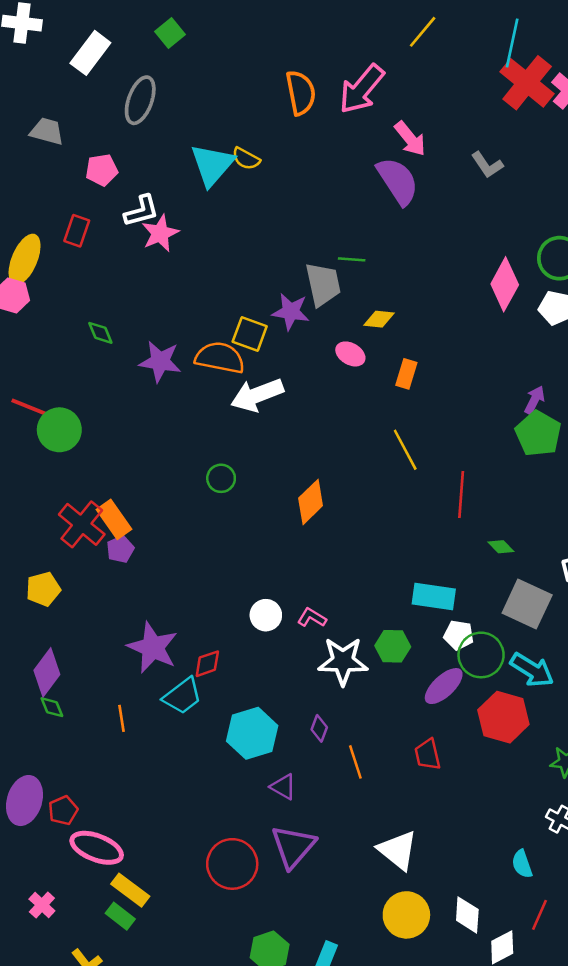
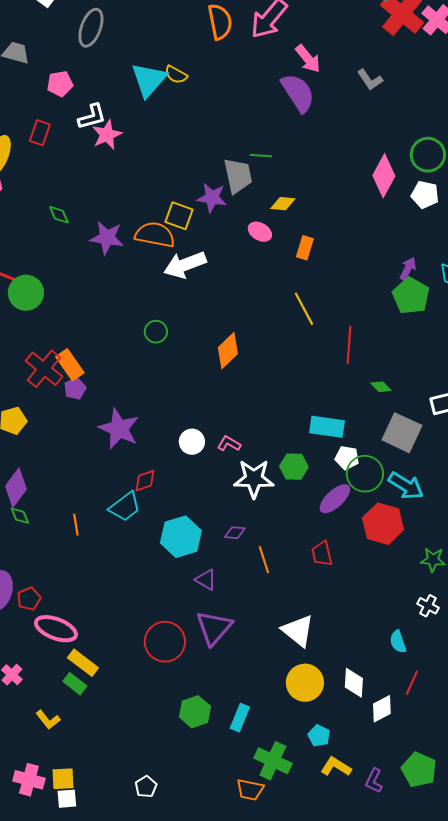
purple star: (153, 648) -> (119, 429), moved
purple diamond: (319, 728) -> (235, 533), turned 75

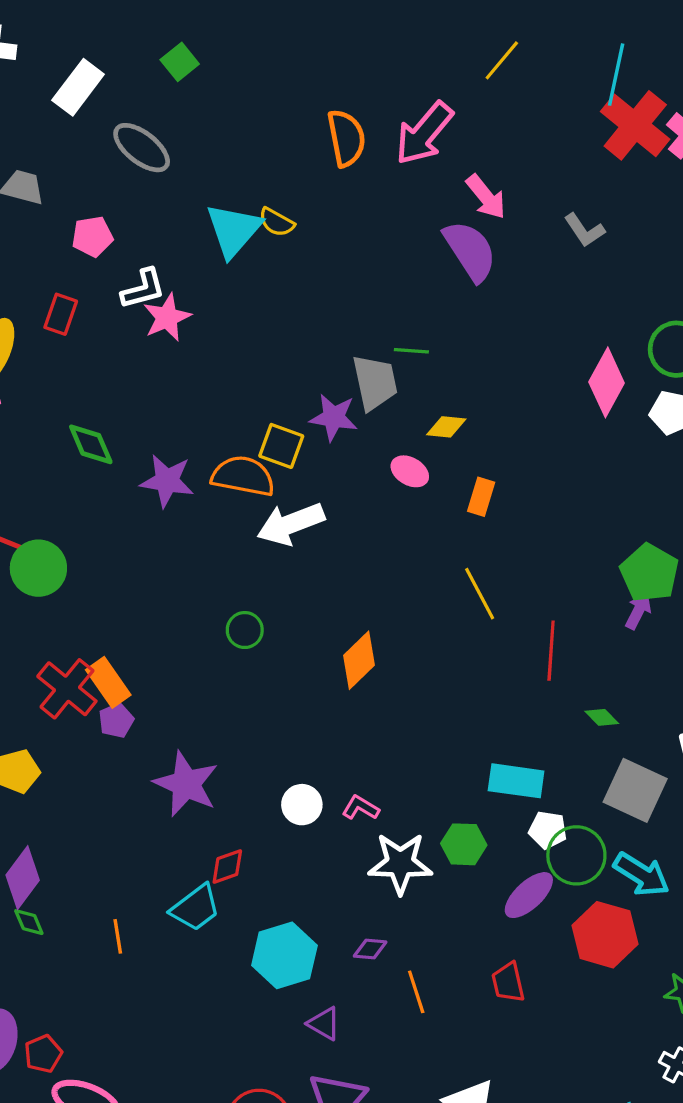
gray ellipse: (91, 28) -> (142, 148), turned -72
green diamond: (59, 215) -> (91, 444), size x1.4
purple arrow: (408, 269) -> (638, 611), moved

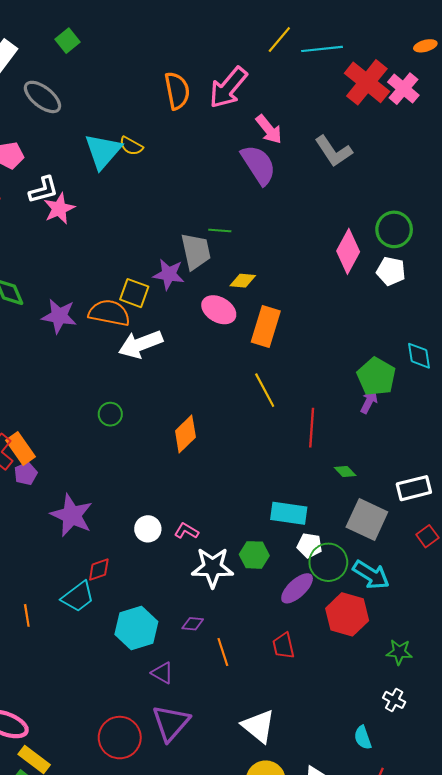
cyan line: (616, 75) -> (322, 49), moved, turned 72
gray L-shape: (584, 230) -> (334, 151), size x1.4
pink ellipse: (410, 471) -> (219, 310), size x1.4
orange rectangle: (481, 497) -> (266, 326), size x1.6

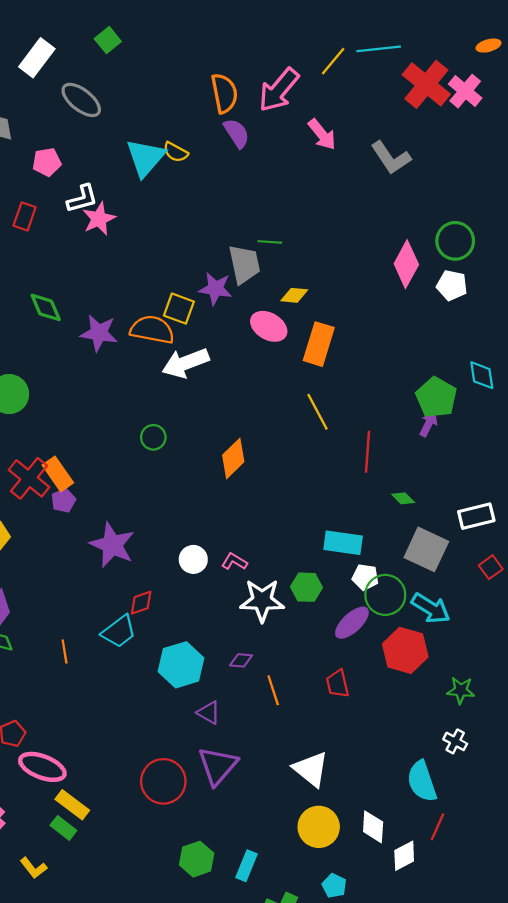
yellow line: (279, 40) -> (333, 61), moved
purple semicircle: (258, 165) -> (237, 133), moved, size x0.7
cyan semicircle: (363, 738) -> (422, 781), size x1.6

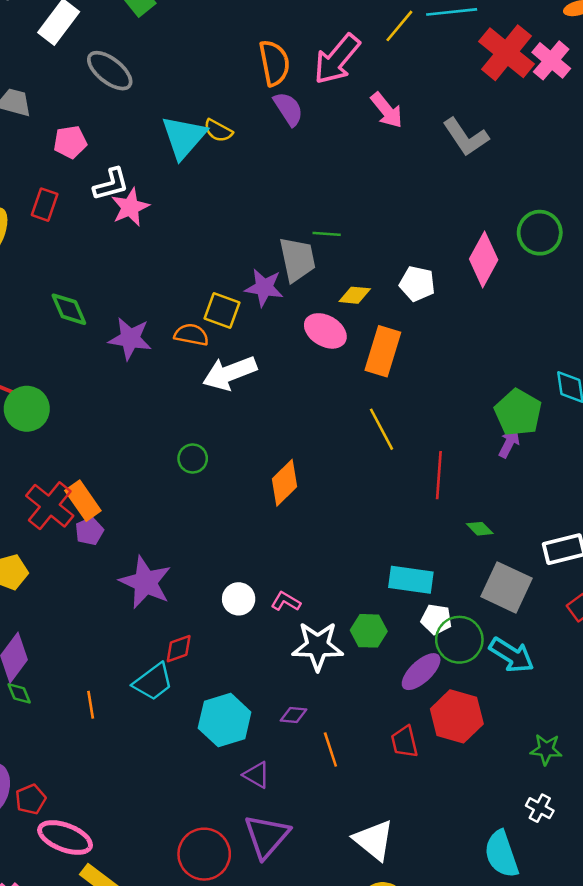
white pentagon: (452, 285) -> (417, 284), moved
orange semicircle: (152, 330) -> (191, 335), size x0.7
red hexagon: (405, 650) -> (457, 716), moved

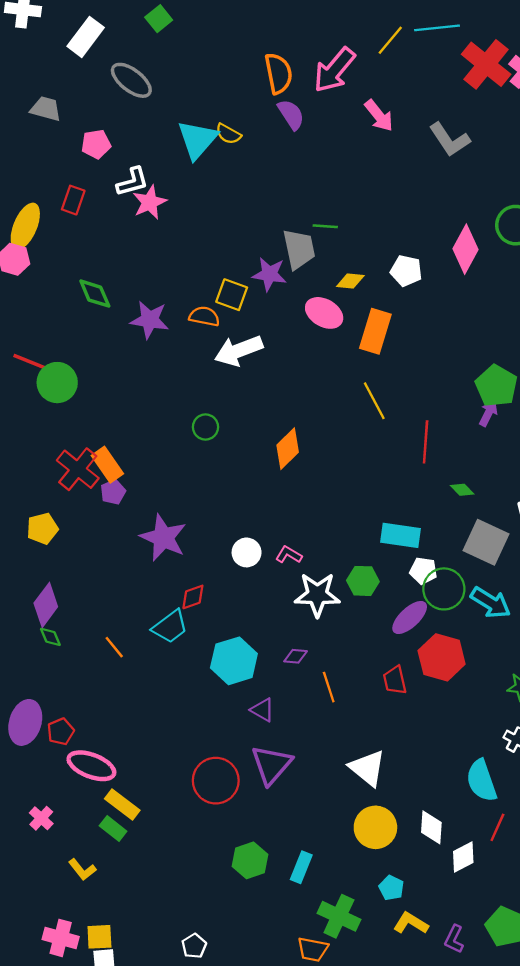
orange line: (91, 705) -> (114, 647), turned -30

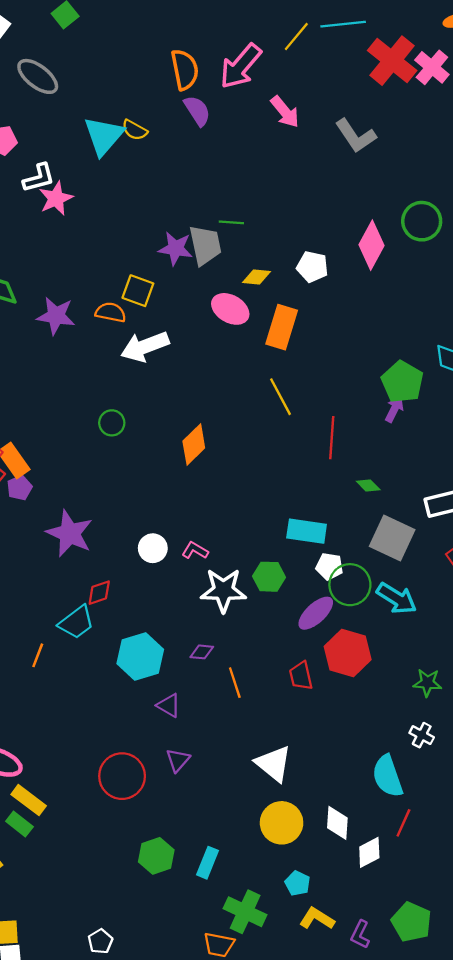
purple star: (269, 274) -> (176, 249), moved
orange line: (114, 647) -> (38, 655), moved, turned 60
purple triangle: (272, 765) -> (178, 760), size x0.6

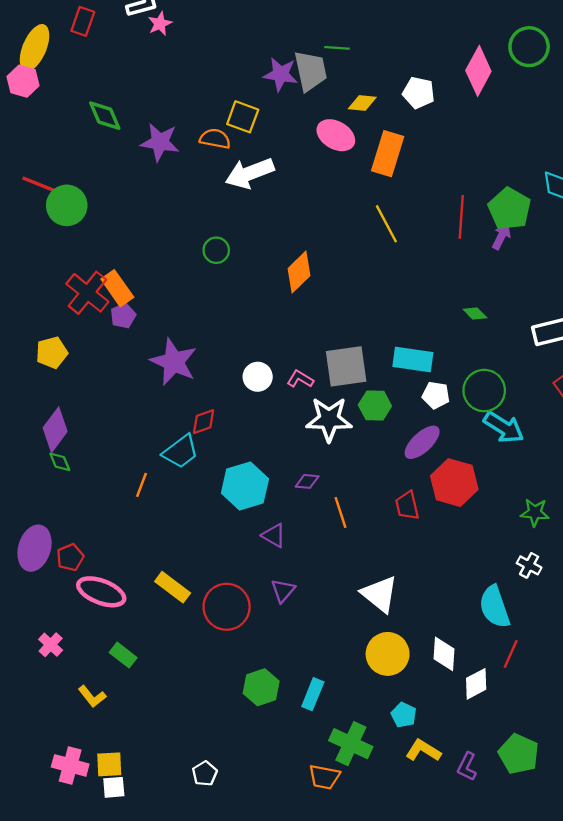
pink star: (56, 198) -> (160, 24), size x0.7
red line: (332, 438) -> (461, 217), moved
gray square: (392, 538) -> (346, 366), moved, turned -33
green circle: (350, 585) -> (484, 391), moved
yellow rectangle: (29, 800) -> (173, 587), moved

